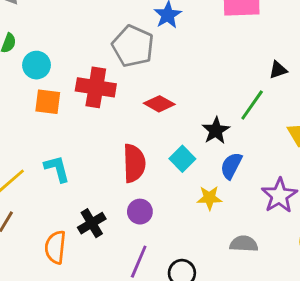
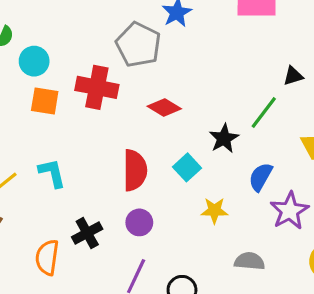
blue semicircle: (231, 166) -> (261, 177), moved

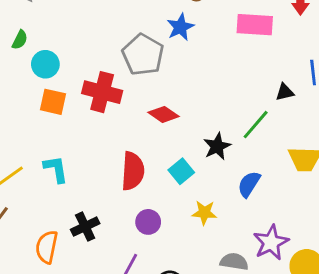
purple star: (290, 211) -> (271, 243), moved
purple circle: (139, 222) -> (148, 222), moved

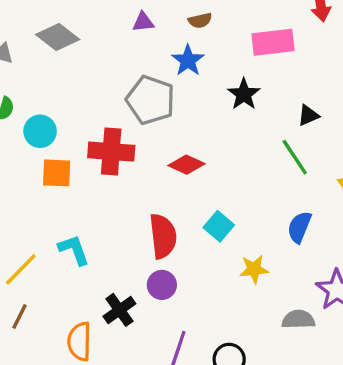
black triangle: (285, 92) -> (308, 115), moved
green line: (256, 125) -> (295, 157), turned -64
black star: (217, 146) -> (244, 94), moved
purple circle: (148, 222) -> (162, 285), moved

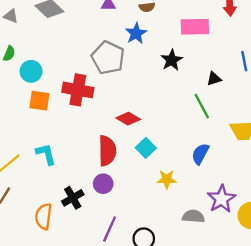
red diamond: (187, 165) -> (128, 119), moved

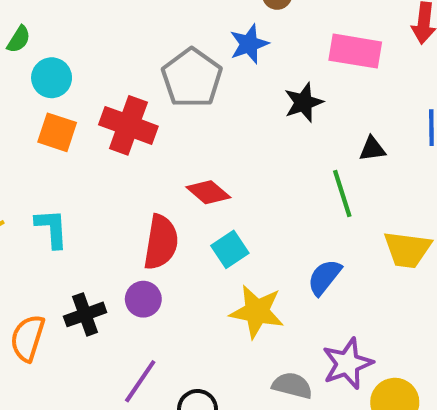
yellow star: (167, 179) -> (257, 312), size x1.5

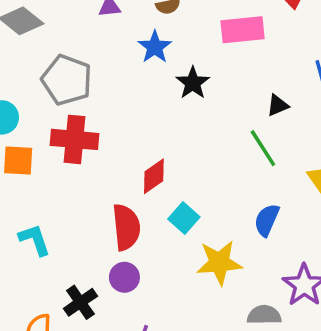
gray pentagon: (192, 78) -> (67, 80), moved
black star: (303, 102) -> (193, 83), moved
red diamond: (208, 192) -> (154, 176), turned -60

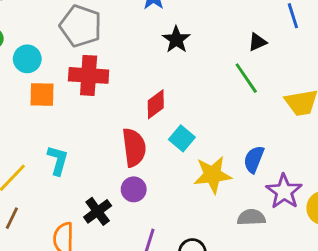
black star: (193, 83) -> (176, 40), moved
blue semicircle: (267, 220) -> (254, 159), moved
cyan L-shape: (35, 240) -> (58, 160), turned 36

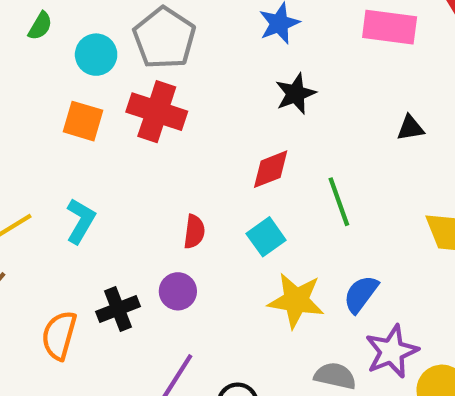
cyan circle: (27, 59) -> (96, 55), moved
green line: (246, 78) -> (339, 202), moved
red diamond: (156, 104) -> (271, 169), moved
red semicircle: (134, 147) -> (194, 232), size x0.6

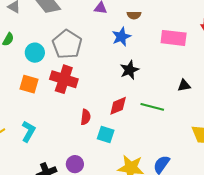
green line: (339, 202) -> (152, 107), moved, turned -55
red semicircle: (194, 232) -> (86, 117), moved
cyan square: (266, 237) -> (106, 135), moved, turned -36

